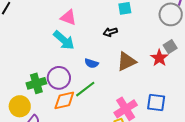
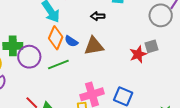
brown triangle: (127, 61) -> (94, 46), moved
purple circle: (59, 78) -> (29, 57), moved
orange diamond: (64, 100) -> (56, 38), moved, turned -70

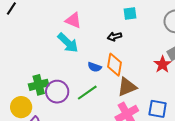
orange diamond: (56, 38) -> (114, 65), moved
brown triangle: (94, 46) -> (127, 87), moved

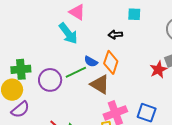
green cross: (39, 85) -> (21, 69), moved
brown triangle: (127, 87) -> (100, 84), moved, turned 45
green line: (87, 93) -> (76, 72), moved

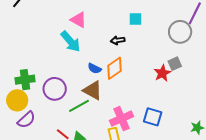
orange diamond: (111, 62) -> (115, 68), turned 40
green line: (76, 72) -> (79, 106), moved
brown triangle: (100, 84) -> (93, 90), moved

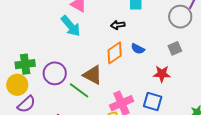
blue semicircle: (95, 68) -> (138, 49), moved
red star: (162, 73) -> (162, 74), moved, turned 30
green line: (79, 106) -> (79, 90), turned 65

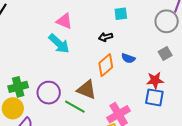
blue square: (153, 101) -> (154, 97), moved

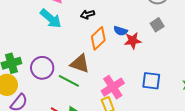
black arrow: (106, 37) -> (88, 14), moved
red star: (155, 80) -> (133, 41), moved
blue square: (154, 97) -> (151, 81), moved

